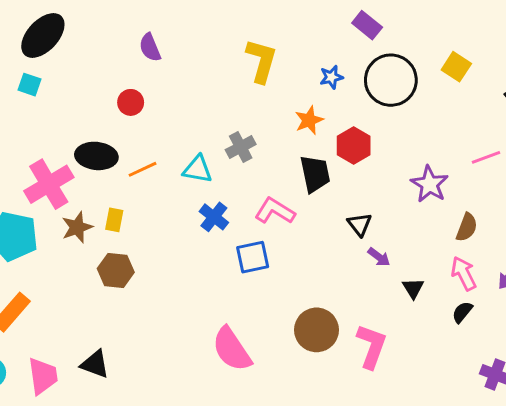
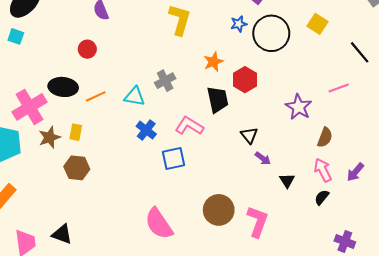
blue star: (331, 77) -> (239, 24), moved

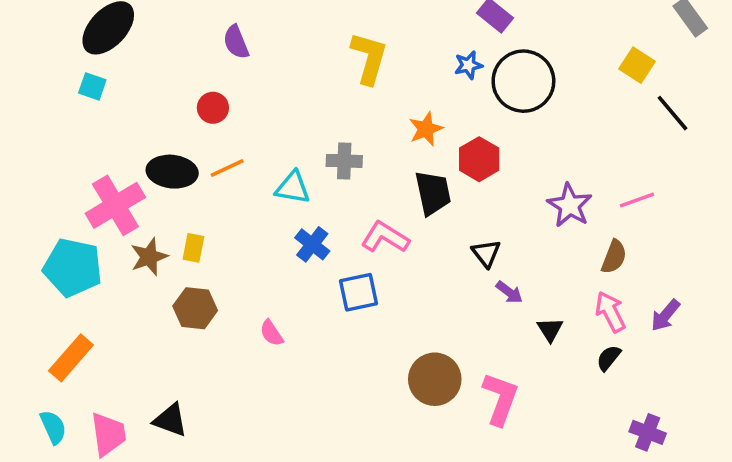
yellow square: (318, 24) -> (637, 65), moved
gray cross: (165, 81) -> (344, 161), turned 30
pink line: (339, 88) -> (637, 200), moved
orange line: (96, 96) -> (227, 168), moved
pink semicircle: (159, 224) -> (271, 333), moved, size x0.5

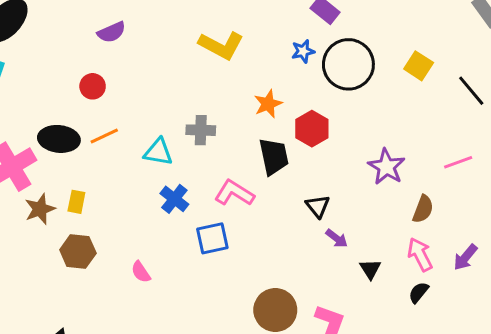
purple semicircle: (236, 42) -> (112, 32), turned -92
yellow L-shape: (369, 58) -> (221, 45), turned 102
yellow square: (637, 65) -> (419, 66), moved
pink line: (637, 200) -> (458, 162), moved

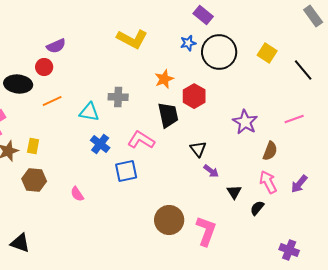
purple semicircle: (112, 32) -> (56, 46), moved
black ellipse: (59, 139) -> (18, 84), moved
black semicircle: (419, 292) -> (257, 208), moved

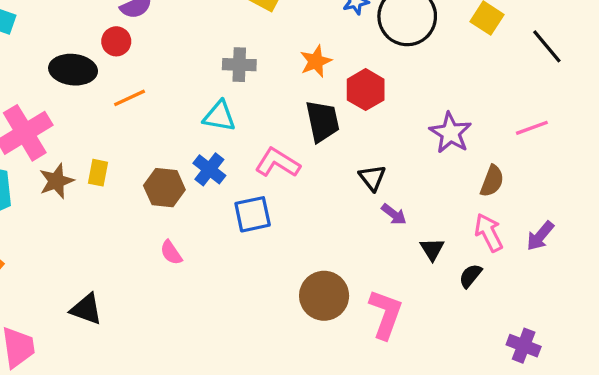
gray cross: (118, 97) -> (239, 65), moved
cyan triangle: (89, 112) -> (219, 116), moved
brown hexagon: (34, 180) -> (164, 188), moved
black triangle: (20, 243) -> (86, 309), moved

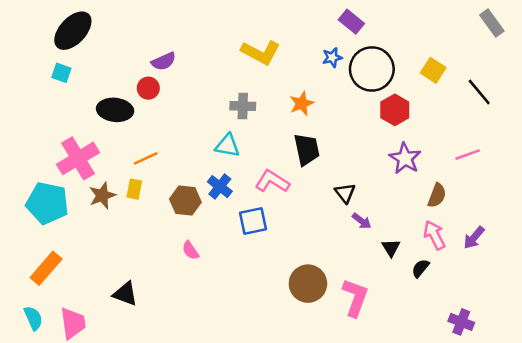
red hexagon: (366, 90) -> (395, 110), moved
orange line: (130, 98) -> (146, 158), moved

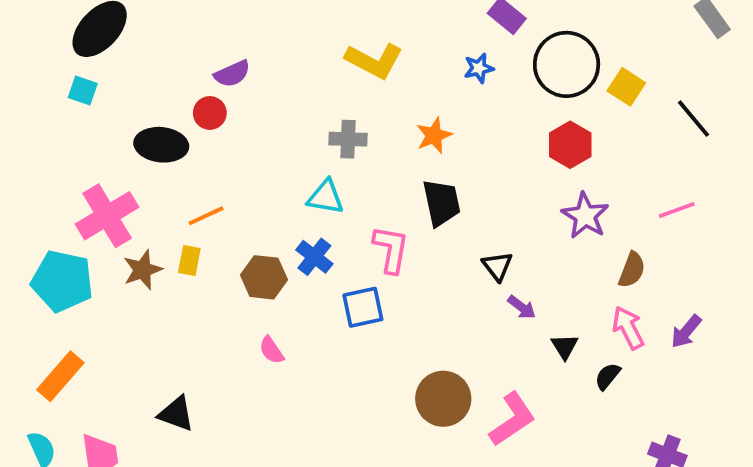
black circle: (372, 69) -> (567, 64), moved
pink L-shape: (272, 181) -> (391, 249), turned 68
pink L-shape: (355, 298) -> (512, 419), turned 36

